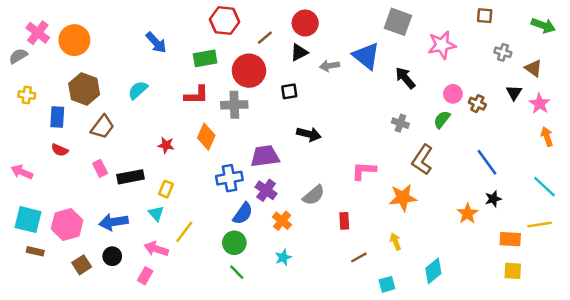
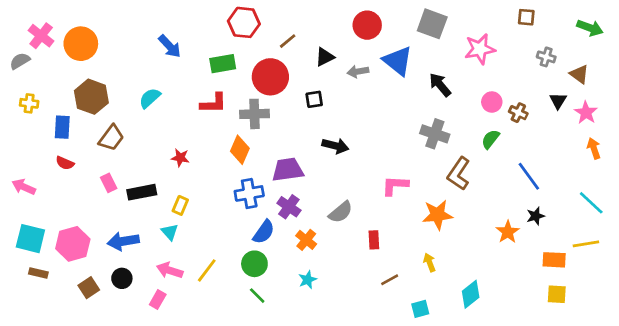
red circle: (305, 23) -> (367, 25), moved
green semicircle: (442, 119) -> (490, 139), moved
gray cross: (400, 123) -> (435, 134), size x1.5
orange diamond: (206, 137) -> (240, 150), moved
yellow line: (184, 232) -> (207, 270), moved

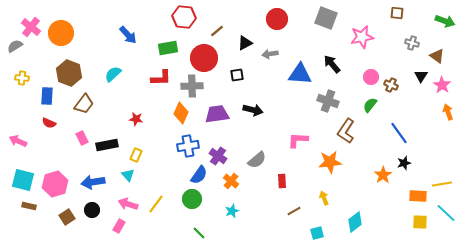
blue triangle: (398, 61) -> (300, 74), moved, turned -35
purple trapezoid: (288, 170) -> (217, 114), moved
cyan line: (591, 203) -> (446, 213), moved
green line: (257, 296) -> (199, 233), moved

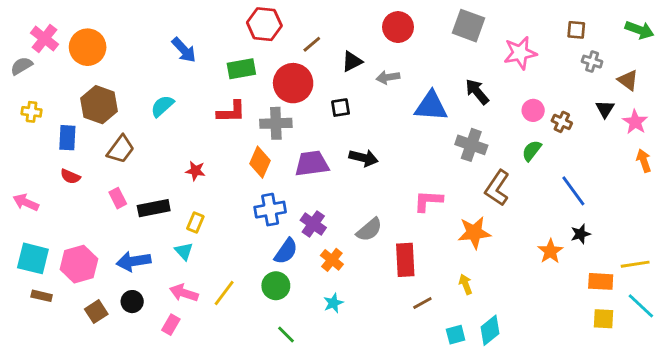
brown square: (397, 13) -> (576, 30), moved
red rectangle: (282, 181) -> (405, 260), size x1.6
cyan diamond: (355, 222) -> (490, 330), moved

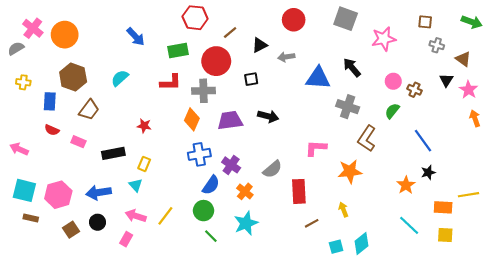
pink rectangle: (118, 198) -> (78, 142), moved, turned -40
cyan star: (333, 303) -> (246, 223), size x1.6
cyan line: (641, 306) -> (409, 225), moved
green line: (286, 335) -> (211, 236), moved

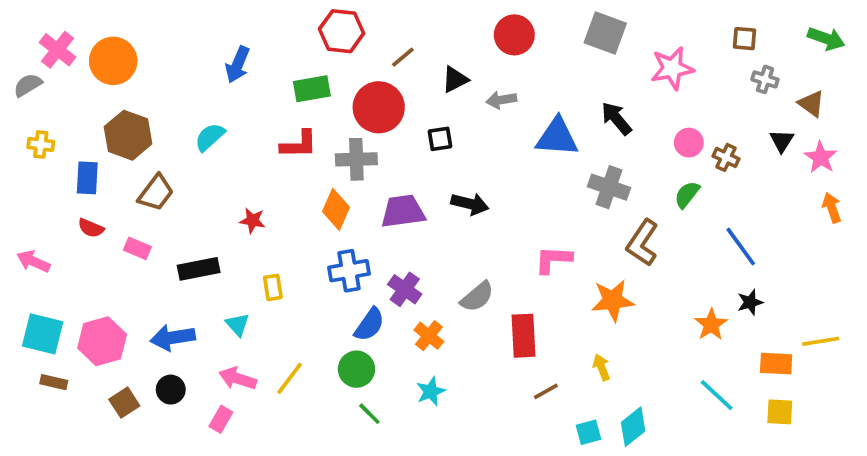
blue arrow: (136, 37) -> (238, 65), turned 66
yellow rectangle: (144, 164) -> (273, 287), moved, turned -32
cyan star: (246, 223) -> (431, 391), size x0.7

